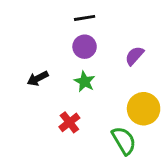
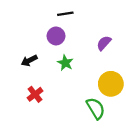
purple circle: (85, 47) -> (56, 36), moved
red cross: (69, 122) -> (35, 94), moved

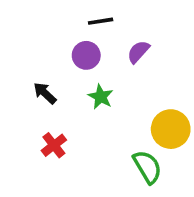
purple semicircle: (104, 43) -> (138, 52), moved
black arrow: (29, 60) -> (45, 93), turned 70

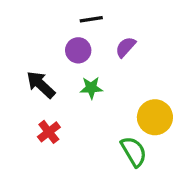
black arrow: (45, 93) -> (41, 85), size x1.4
green star: (101, 97) -> (91, 88), turned -30

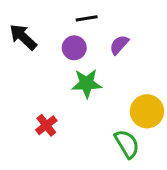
black arrow: (41, 85) -> (23, 37), moved
green star: (91, 88) -> (87, 83), size x1.4

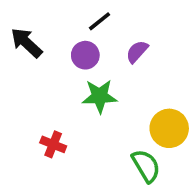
black line: (87, 18) -> (100, 21), turned -30
red cross: (46, 125) -> (53, 144), turned -30

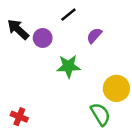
purple circle: (85, 55) -> (43, 38), moved
red cross: (53, 144) -> (19, 117), moved

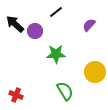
purple semicircle: (94, 36) -> (89, 25), moved
green semicircle: (100, 114) -> (65, 91), moved

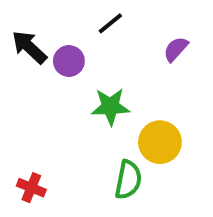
yellow circle: (95, 72) -> (160, 142), moved
green semicircle: (65, 91) -> (128, 180), turned 42

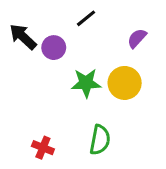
yellow circle: (160, 142) -> (125, 83), moved
red cross: (31, 188) -> (43, 148), moved

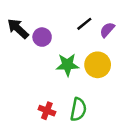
black line: (86, 18) -> (84, 24), moved
red cross: (43, 148) -> (47, 111), moved

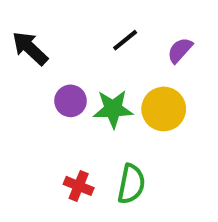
black line: (84, 24) -> (125, 40), moved
purple circle: (42, 37) -> (71, 101), moved

